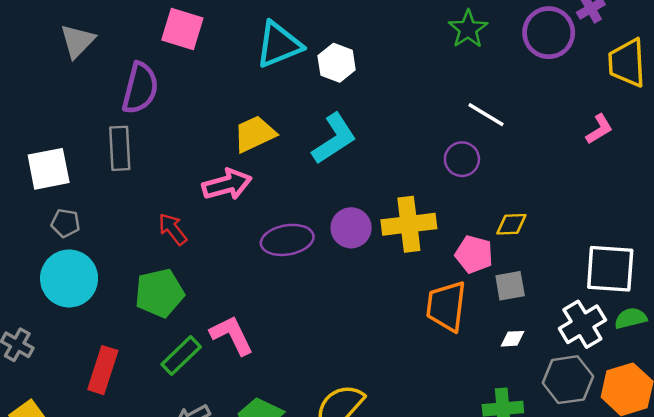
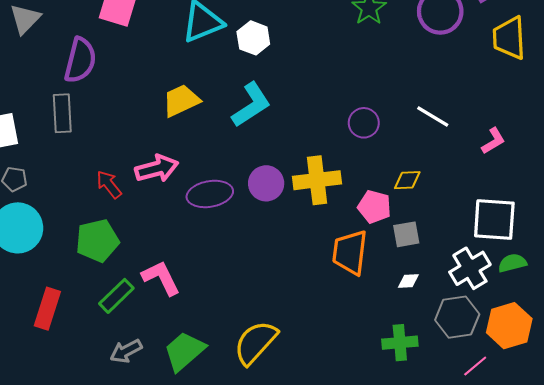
white line: (486, 115) -> (433, 116), moved
pink L-shape: (599, 129) -> (493, 141), moved
pink arrow: (227, 184) -> (157, 168), moved

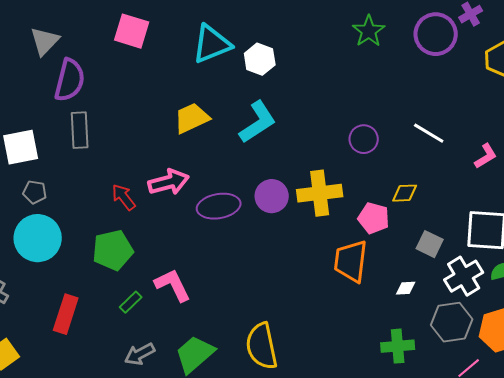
purple semicircle: (80, 60) -> (70, 80), moved
gray square: (406, 234) -> (430, 244), moved, turned 36
green rectangle: (116, 296) -> (131, 302), size x0.7
yellow semicircle: (255, 343) -> (262, 346), turned -54

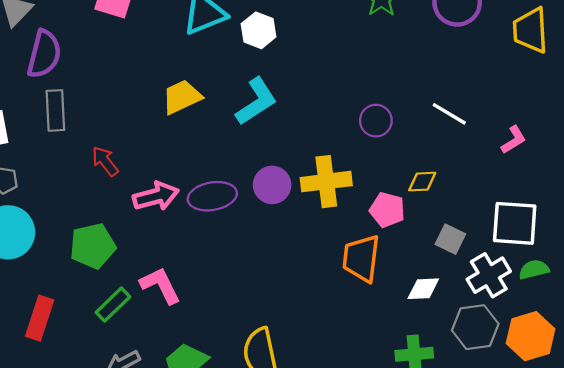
pink arrow: (169, 182) -> (156, 196), moved
red arrow: (124, 197) -> (105, 161), moved
white diamond: (406, 288) -> (423, 289), size x1.4
green rectangle: (131, 302) -> (113, 305), size x1.4

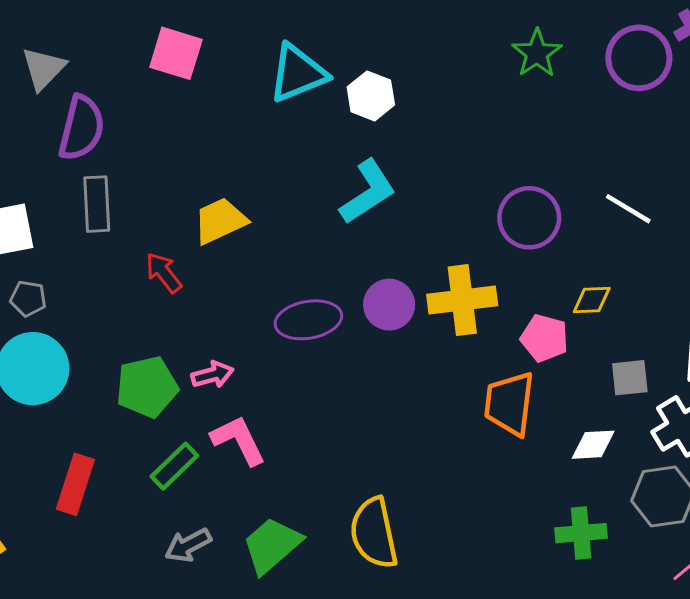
yellow trapezoid: (182, 97) -> (220, 221), moved
purple circle: (376, 121) -> (529, 218), size x1.4
pink arrow: (156, 196) -> (212, 375), moved, size x0.7
gray square: (450, 239) -> (630, 378), turned -32

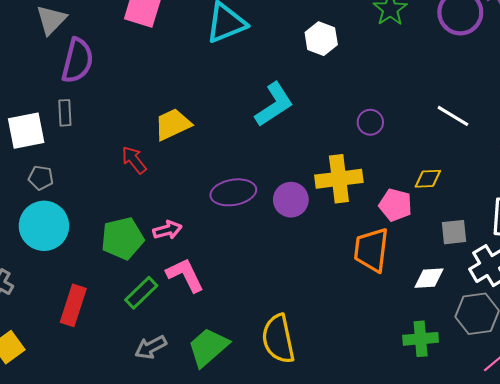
white hexagon: (371, 96) -> (321, 39), moved
gray rectangle: (97, 204) -> (65, 113), moved, size x0.7
purple circle: (529, 218) -> (370, 122), moved, size x0.6
purple circle: (389, 305) -> (291, 200), moved

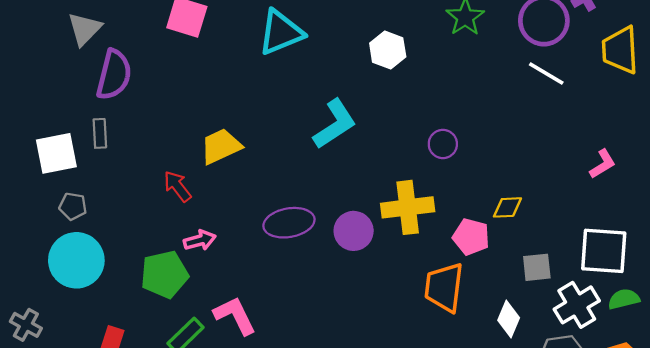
white line: (453, 116) -> (546, 74), moved
pink arrow: (167, 230) -> (200, 240), moved
white diamond: (429, 278) -> (509, 319), turned -64

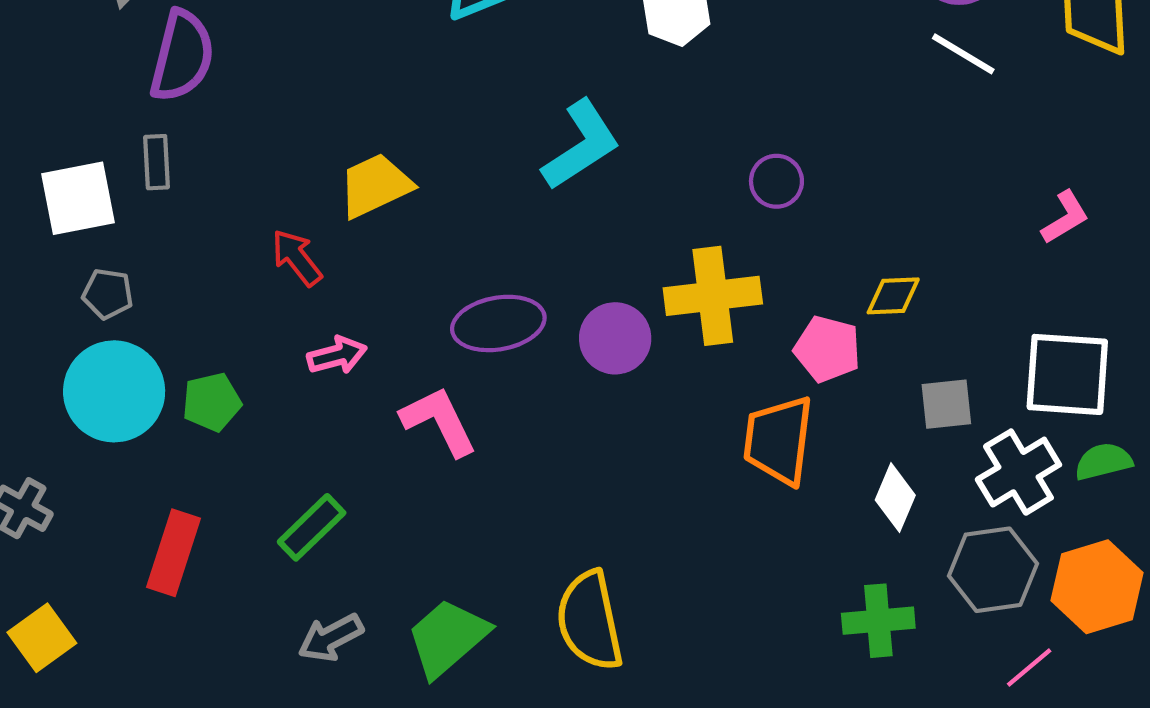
green pentagon: (164, 274) -> (212, 402), moved, size x0.7
pink L-shape: (235, 315) -> (439, 421), moved

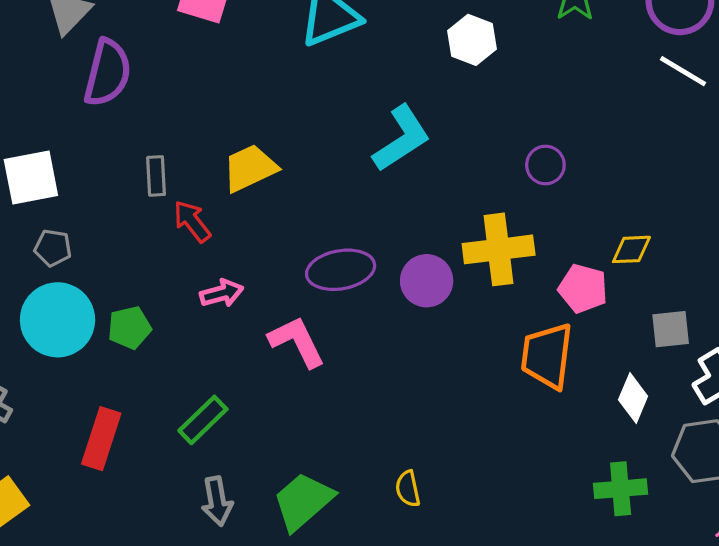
gray rectangle: (157, 162) -> (156, 176), moved
yellow semicircle: (590, 621) -> (408, 489), size x0.5
gray arrow: (331, 638) -> (217, 501), turned -72

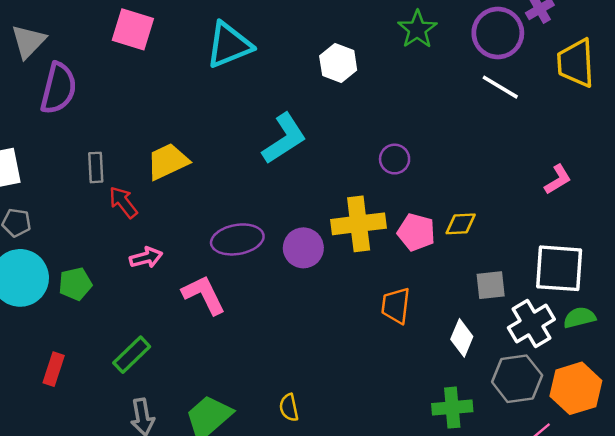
pink pentagon: (583, 289) -> (416, 232), moved
orange trapezoid: (547, 356) -> (396, 306), size x0.7
red rectangle: (101, 439) -> (54, 369), size x0.7

